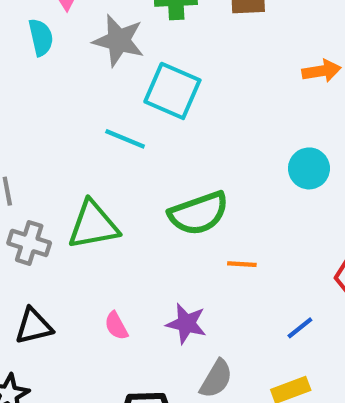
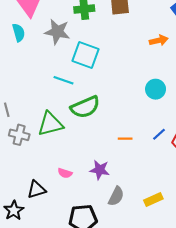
green semicircle: (199, 213) -> (85, 107), moved
black triangle: (34, 326) -> (36, 189), moved
pink semicircle: (116, 326) -> (65, 173), turned -40
blue line: (300, 328) -> (159, 134), moved

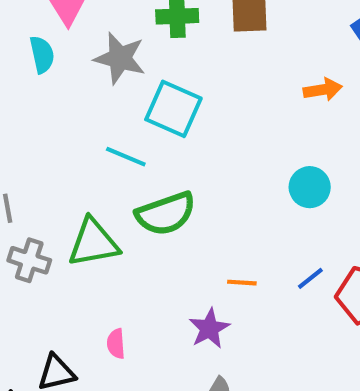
purple star: (100, 170) -> (209, 328), moved, turned 30
pink semicircle: (65, 173) -> (116, 344), turned 64

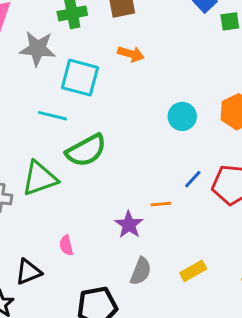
orange arrow: (323, 90) -> (131, 54), moved, turned 35
orange line: (242, 283) -> (161, 204), moved

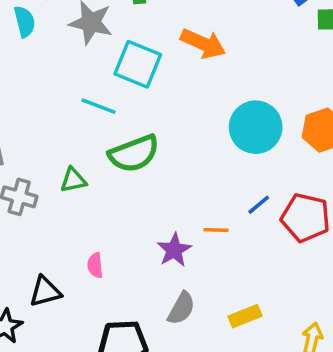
orange arrow: (131, 54) -> (203, 44), size x1.4
cyan circle: (182, 116) -> (256, 127), size x1.5
green triangle: (40, 178) -> (73, 180), size x0.6

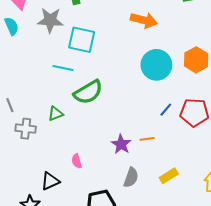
orange arrow: (203, 44) -> (144, 20), moved
orange line: (216, 230) -> (147, 139), moved

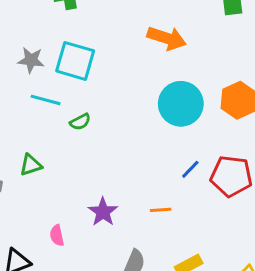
gray star: (50, 20) -> (31, 60), moved, size x0.7
green semicircle: (88, 92) -> (80, 122), moved, size x0.5
purple star: (121, 144) -> (103, 212), moved

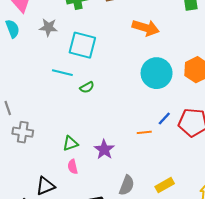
gray star: (31, 60) -> (48, 27), moved
green triangle: (31, 165) -> (70, 143), moved
orange line: (161, 210) -> (144, 132), moved

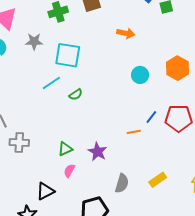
orange arrow: (146, 28) -> (126, 33), size x0.7
cyan line: (62, 73) -> (51, 83), turned -42
cyan circle: (157, 73) -> (140, 75), size x0.6
pink semicircle: (73, 167) -> (69, 171), turned 48

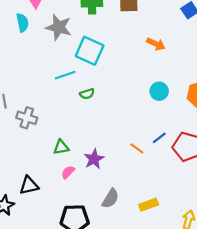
gray star: (34, 41) -> (59, 27), size x1.4
orange line: (134, 132) -> (137, 148), turned 32
gray cross: (19, 143) -> (27, 118), moved
pink semicircle: (69, 171) -> (68, 172), moved

